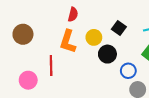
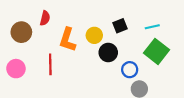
red semicircle: (73, 14) -> (45, 18), moved
black square: (119, 28) -> (120, 26), turned 32
pink circle: (28, 80) -> (16, 69), moved

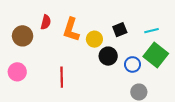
orange L-shape: (67, 40) -> (71, 30), moved
red line: (50, 64) -> (62, 77), moved
blue circle: (130, 70) -> (132, 64), moved

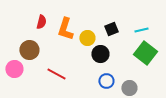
brown circle: (23, 36) -> (29, 50), moved
blue circle: (132, 64) -> (106, 81), moved
red line: (62, 77) -> (56, 74), turned -60

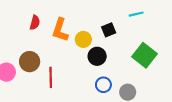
cyan line: (141, 30) -> (136, 14), moved
brown circle: (29, 50) -> (30, 62), moved
red line: (56, 74) -> (51, 77), turned 60

